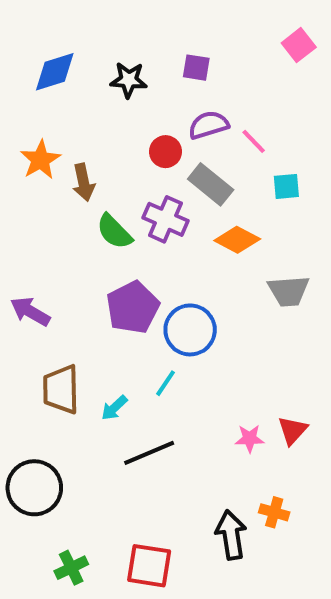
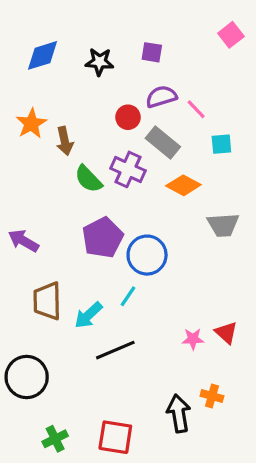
cyan arrow: (114, 408) -> (88, 315), size x1.4
red triangle: (293, 430) -> (226, 333), turned -30

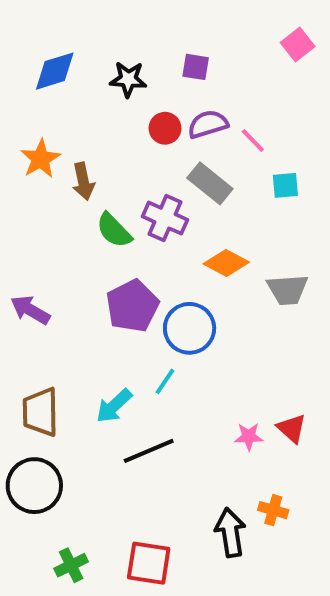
red circle: (128, 117) -> (165, 128), moved
orange diamond: (183, 185) -> (226, 263), moved
brown trapezoid: (47, 301) -> (40, 412), moved

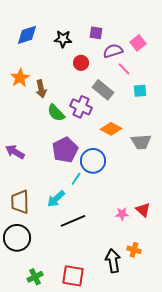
pink square: (298, 44) -> (138, 43), moved
purple semicircle: (208, 124) -> (113, 51), moved
cyan line: (165, 381) -> (76, 179), moved

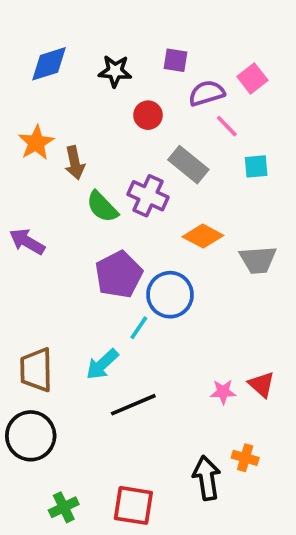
purple arrow: (15, 152) -> (27, 242), moved

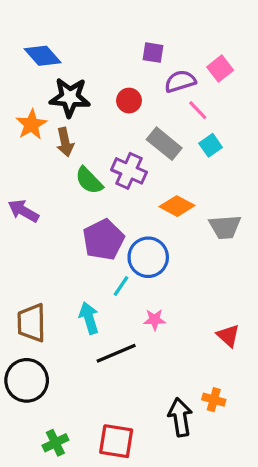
blue diamond: (49, 64) -> (43, 56), turned 66
black star: (115, 71) -> (70, 97), moved, size x1.4
cyan square: (256, 166) -> (211, 145), moved, turned -30
cyan arrow: (102, 364) -> (89, 318), turned 116
pink star: (223, 392) -> (155, 320), moved

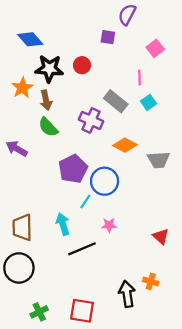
purple semicircle: (180, 81) -> (127, 15), moved, turned -45
red circle: (129, 101) -> (82, 65), moved
pink line: (198, 110) -> (139, 78), turned 42
green semicircle: (89, 180) -> (48, 127), moved

